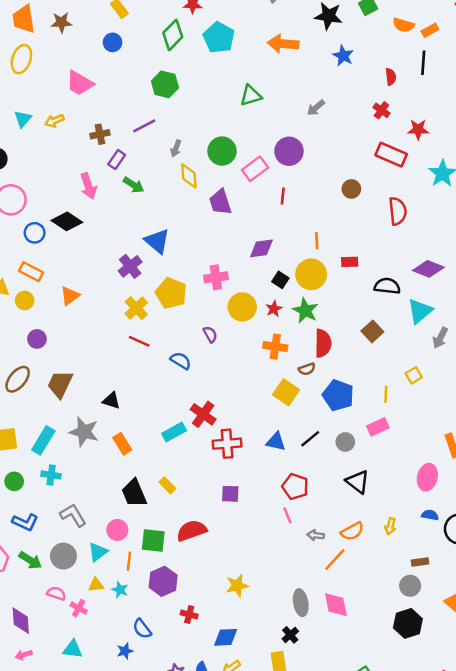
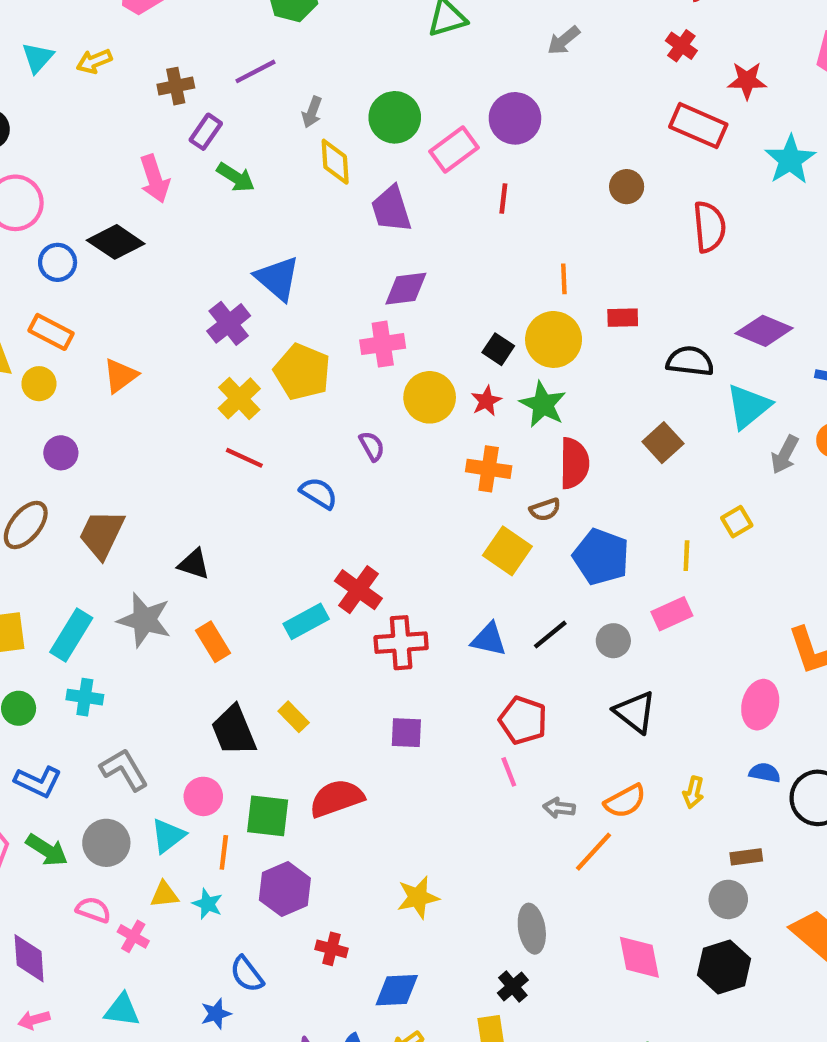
purple diamond: (261, 248) -> (406, 289), moved
pink diamond: (336, 605) -> (639, 957), moved

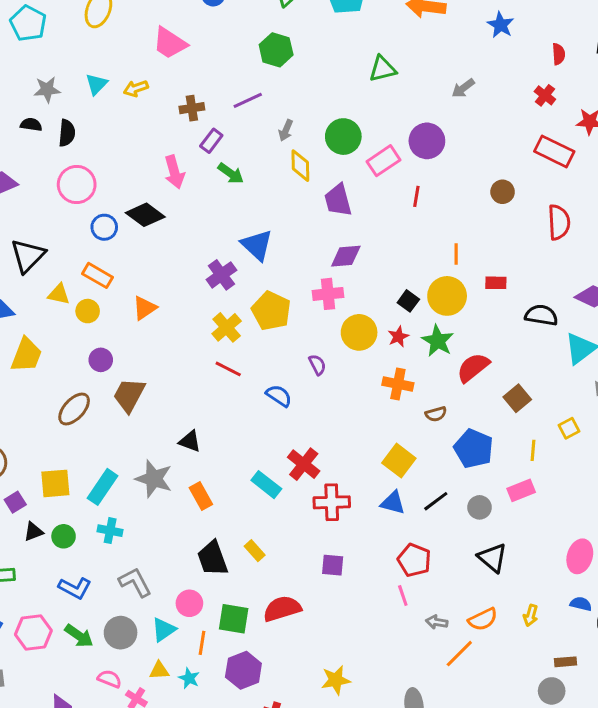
brown square: (663, 443) -> (517, 398), moved
red semicircle: (574, 463) -> (473, 368), moved, turned -132
brown trapezoid: (102, 534) -> (129, 395), moved
yellow square: (507, 551) -> (399, 461), moved
cyan rectangle: (306, 621) -> (266, 485), turned 64

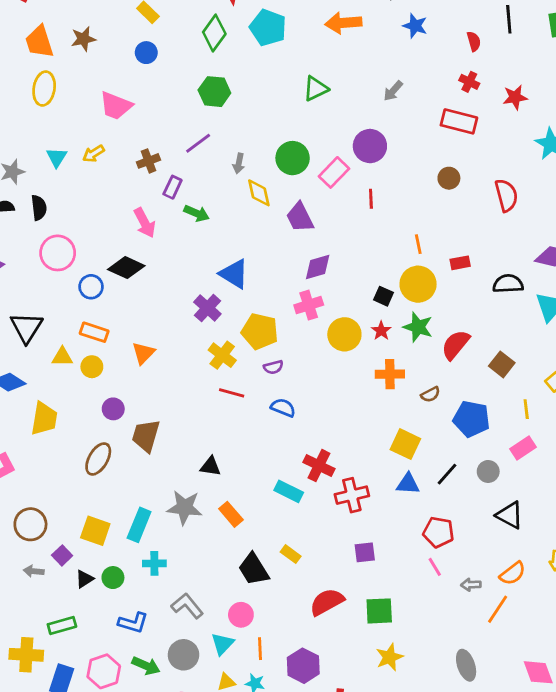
red rectangle: (554, 151) -> (459, 121), moved
purple semicircle: (317, 365) -> (273, 367), moved, turned 114
yellow square: (55, 483) -> (95, 531), turned 36
green square: (234, 619) -> (379, 611), moved

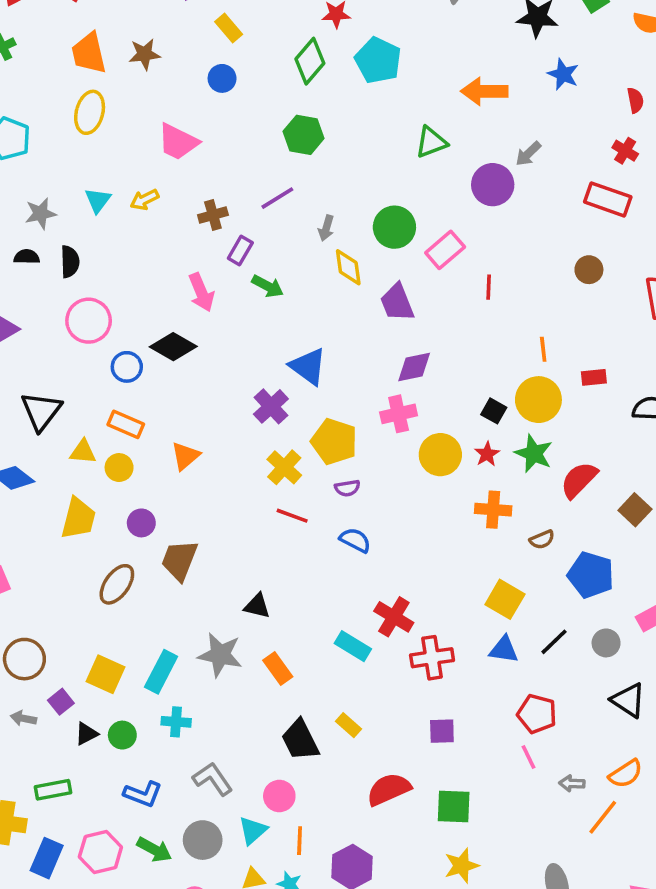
orange arrow: (343, 23) -> (484, 91), moved
purple circle: (370, 146) -> (493, 185), moved
yellow trapezoid: (44, 419) -> (78, 518), moved

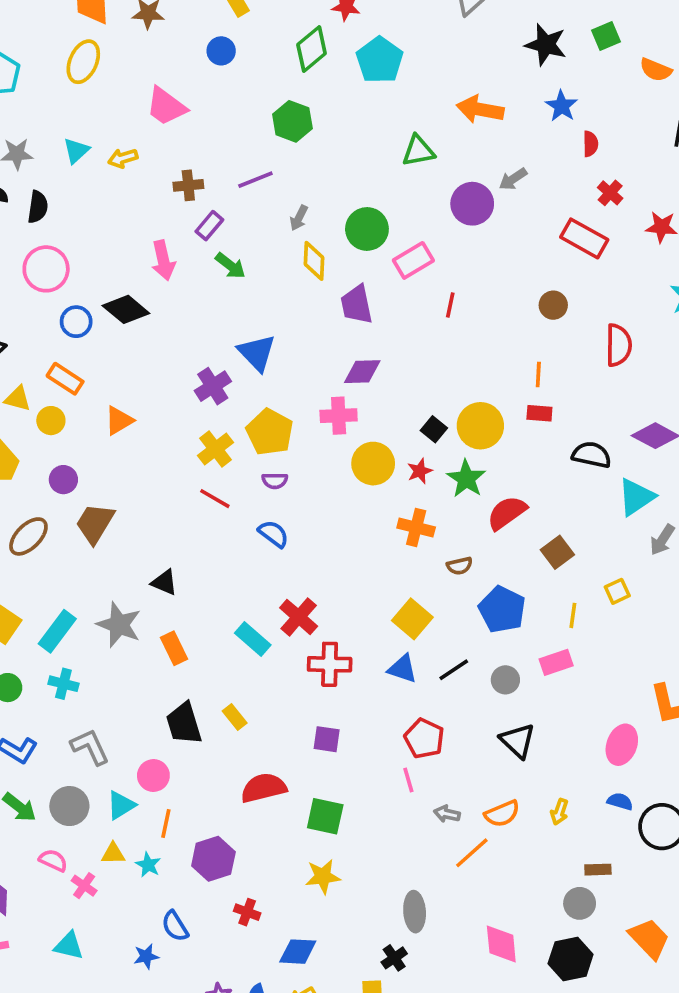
red semicircle: (635, 100) -> (590, 144), moved
orange line: (543, 349) -> (538, 374), moved

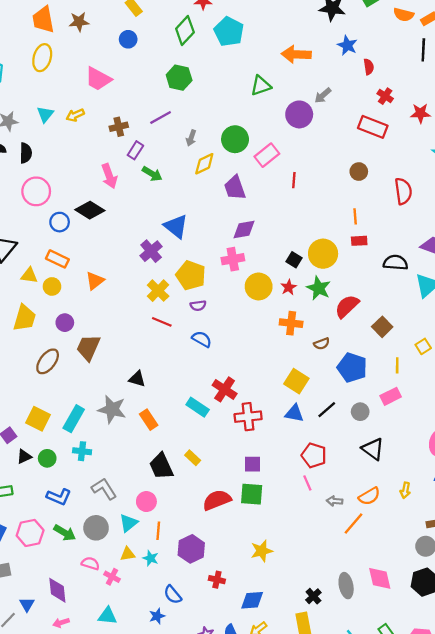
yellow diamond: (314, 261) -> (204, 164), turned 70
green square: (325, 816) -> (252, 494), moved
gray ellipse: (415, 912) -> (346, 586), moved

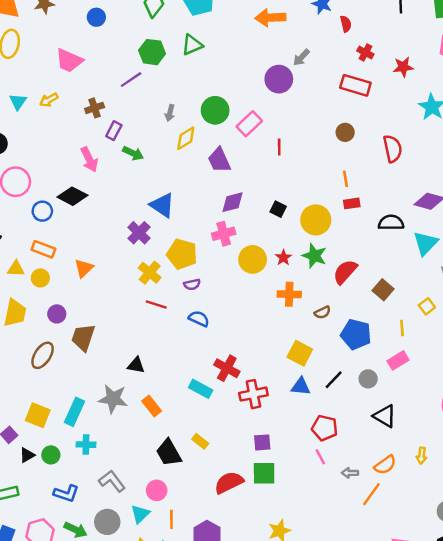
green triangle: (261, 86) -> (192, 45), moved
purple line: (161, 118) -> (131, 80), moved
black square: (294, 260) -> (278, 209), moved

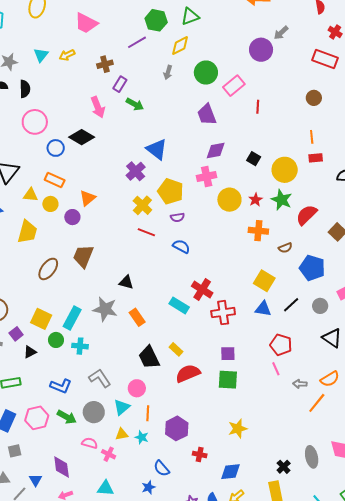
yellow diamond: (186, 138) -> (180, 45), moved
purple circle: (57, 314) -> (72, 217), moved
green circle: (51, 455) -> (56, 340), moved
red semicircle: (229, 483) -> (188, 373), moved

